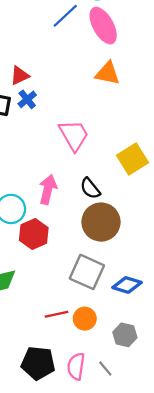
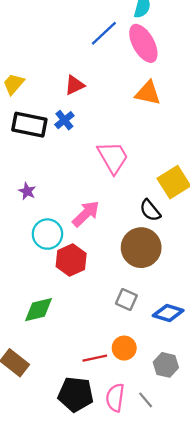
red triangle: (20, 75) -> (75, 85), moved
black semicircle: (90, 188) -> (150, 210), moved
pink arrow: (48, 189) -> (86, 214), turned 32
gray square: (87, 272) -> (126, 299), size x0.6
red line: (56, 314) -> (95, 358), moved

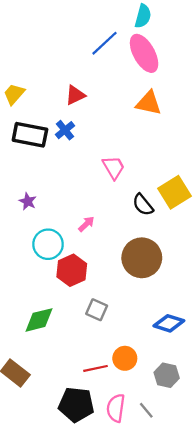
pink trapezoid: (113, 157) -> (114, 167), size x0.7
black semicircle: (150, 210) -> (143, 205), moved
pink arrow: (86, 214) -> (86, 224), size x0.6
gray square: (126, 299) -> (97, 310), moved

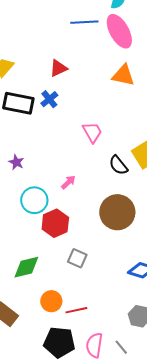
blue line: (105, 43) -> (84, 22), turned 40
orange circle: (125, 358) -> (51, 301), moved

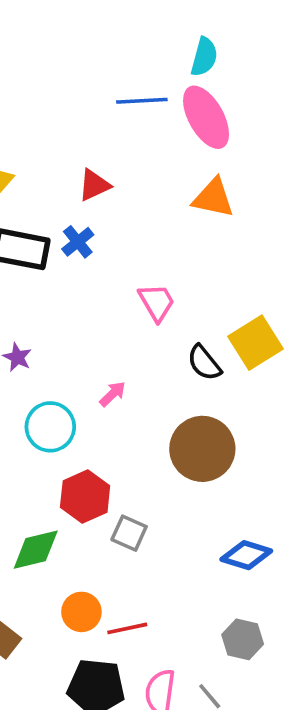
red hexagon: (55, 223) -> (85, 496), moved

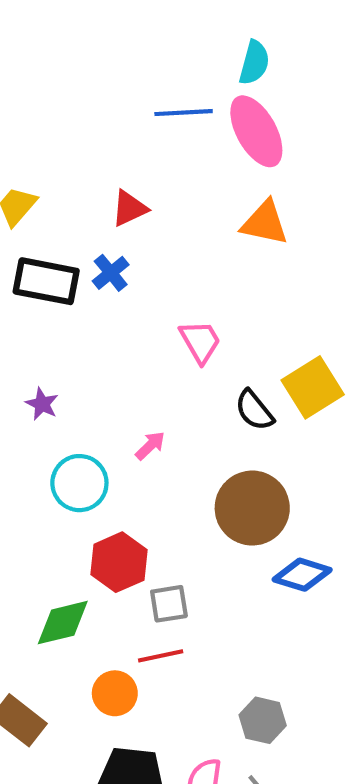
gray square: (129, 533) -> (169, 604), turned -33
blue diamond: (246, 555) -> (302, 575), moved
red line: (127, 628) -> (161, 656), moved
gray hexagon: (243, 639) -> (263, 720), moved

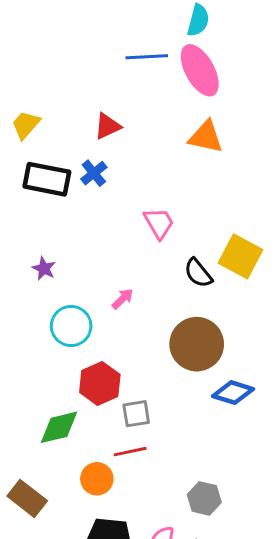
yellow square: (313, 387) -> (241, 256), turned -30

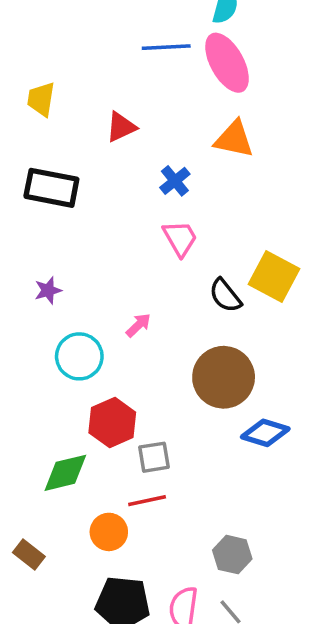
yellow trapezoid: (26, 125) -> (41, 99), moved, turned -32
blue cross: (94, 173) -> (175, 181), moved
purple star: (44, 268) -> (48, 290), turned 30
brown rectangle: (27, 498) -> (29, 555), size x0.7

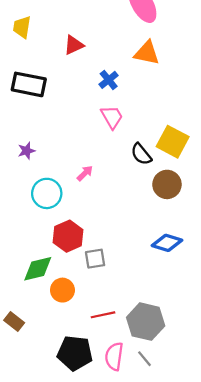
brown circle: (224, 377) -> (167, 184), moved, size x0.7
red line: (147, 501) -> (103, 315), moved
orange circle: (109, 532) -> (62, 290), moved
gray hexagon: (232, 555) -> (146, 322), size x1.5

